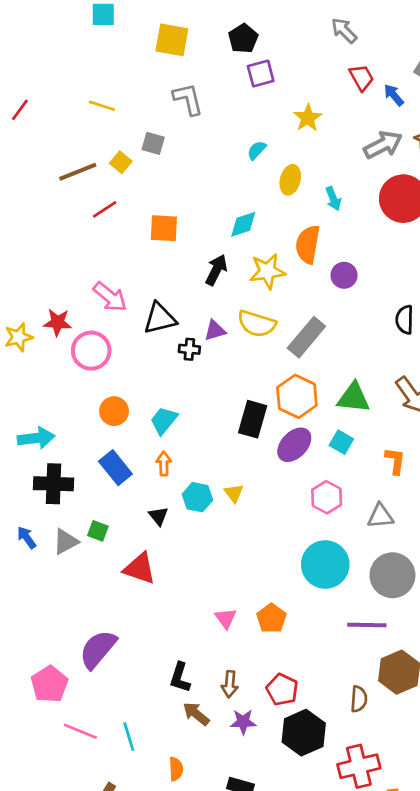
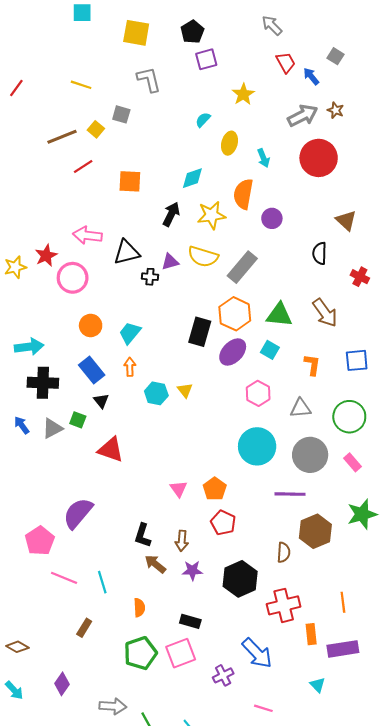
pink arrow: (110, 297) -> (87, 235), turned 148
red star: (58, 322) -> (46, 256), turned -30
black triangle: (158, 516) -> (101, 401), moved
red pentagon: (282, 690) -> (223, 523), moved

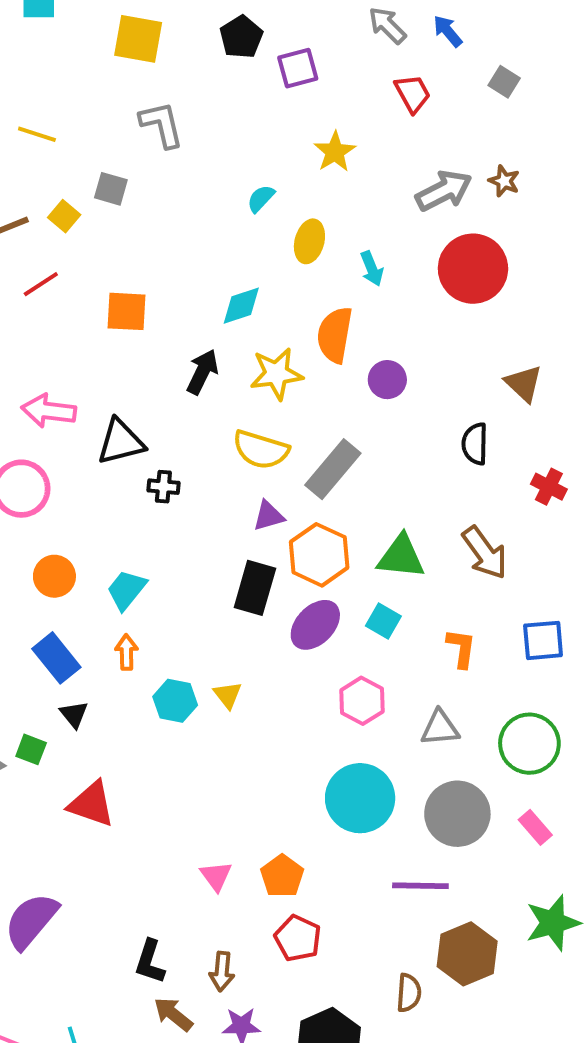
purple square: (206, 59) -> (298, 68), moved
blue arrow: (311, 76) -> (448, 31), moved
purple triangle: (170, 262) -> (269, 516), moved

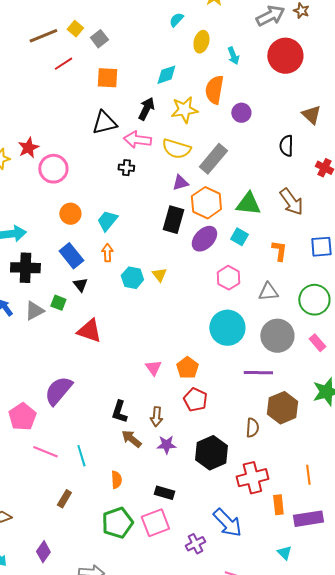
gray square: (111, 189) -> (99, 39), moved, turned 36
pink arrow: (49, 411) -> (137, 140), moved
black triangle: (121, 442) -> (104, 123), moved

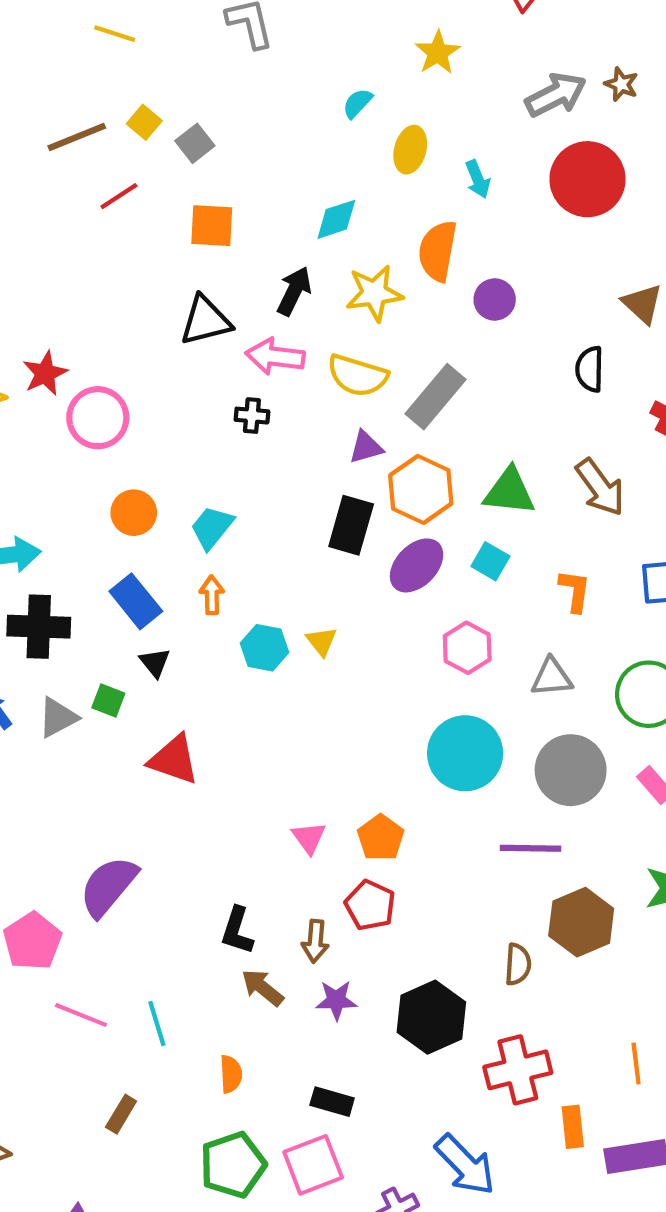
red pentagon: (195, 400) -> (370, 905), moved

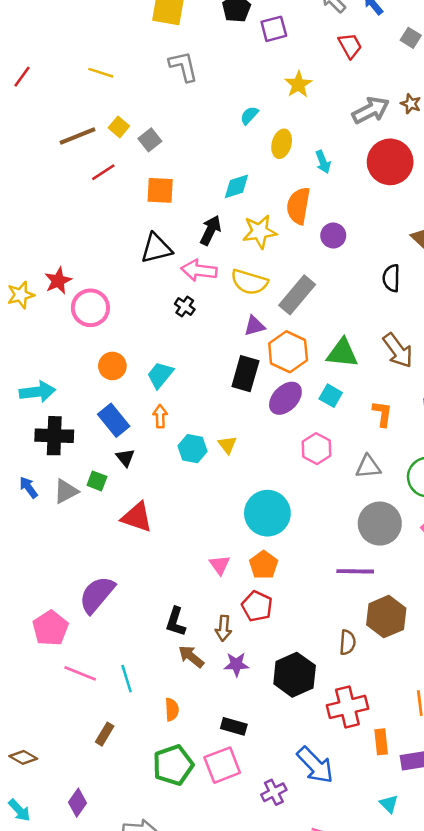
black cross: (252, 416) -> (185, 307), turned 30
cyan circle: (465, 753) -> (267, 513), moved

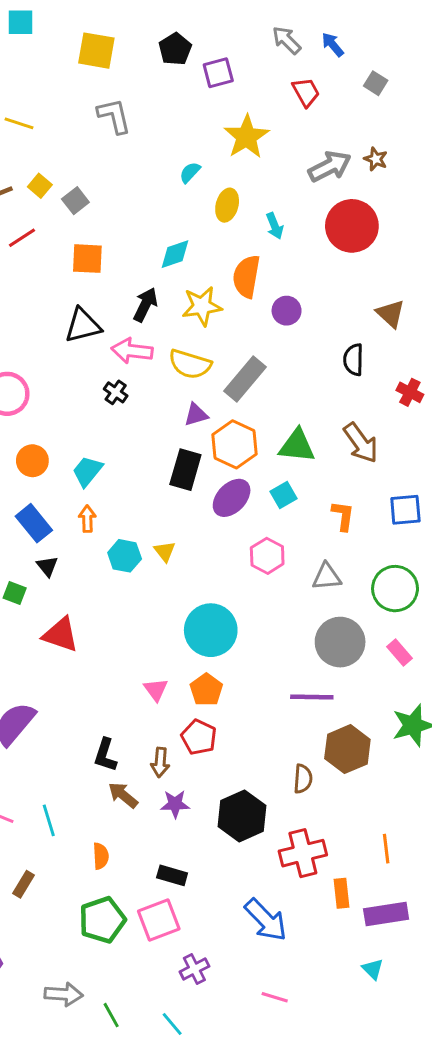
yellow star: (298, 84) -> (246, 137), size x1.4
cyan square: (331, 396) -> (284, 495), turned 30
purple cross: (274, 792) -> (194, 969), moved
cyan triangle: (389, 804) -> (373, 969), moved

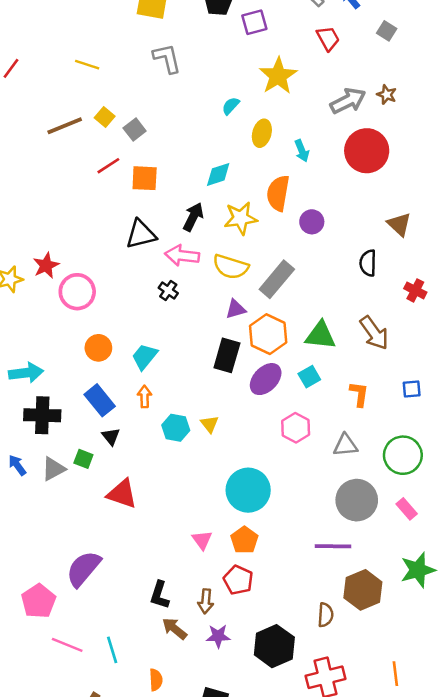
red line: (22, 238) -> (108, 166), moved
blue square: (405, 510) -> (412, 389), size x0.7

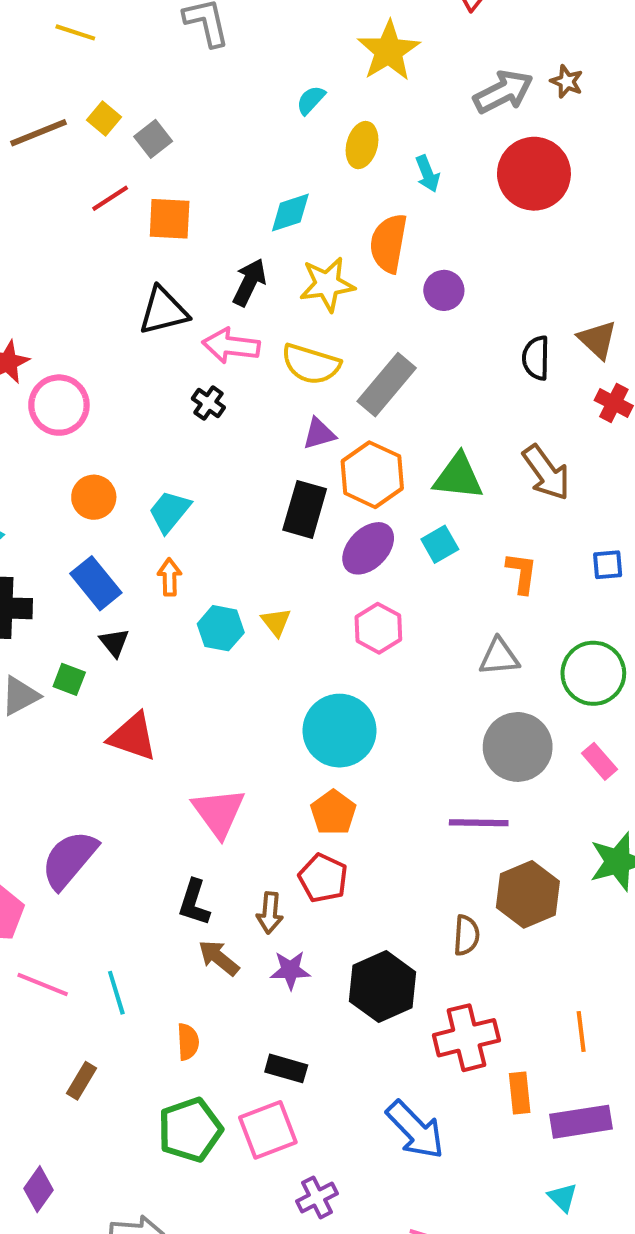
brown triangle: (399, 224) -> (597, 340), moved
pink hexagon: (296, 428) -> (378, 628), moved
pink triangle: (202, 540) -> (219, 812), moved, size x1.6

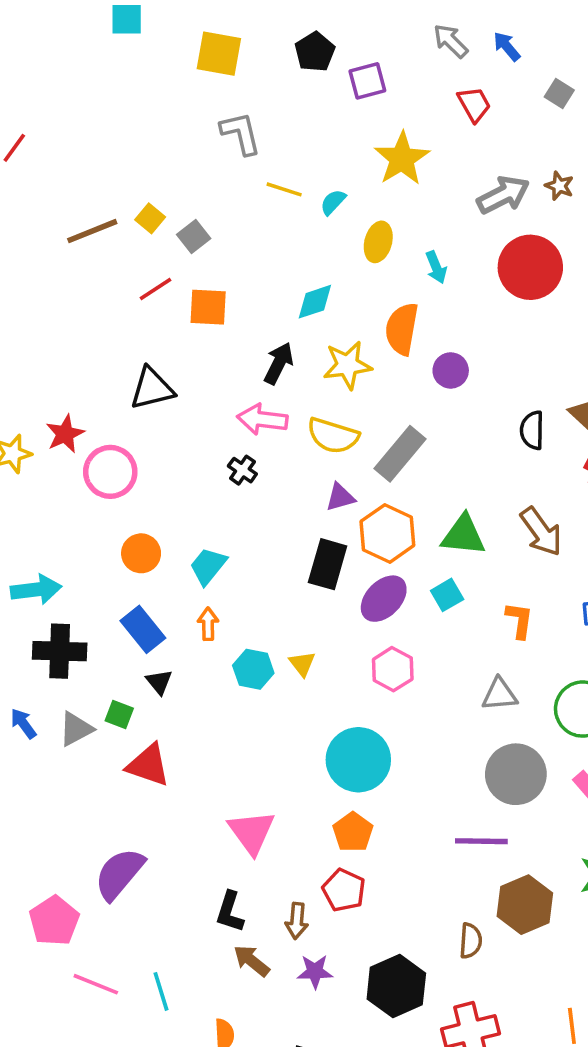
yellow line: (75, 32) -> (284, 189), moved
black triangle: (163, 311) -> (152, 389), moved
red triangle: (133, 737) -> (148, 765), moved

